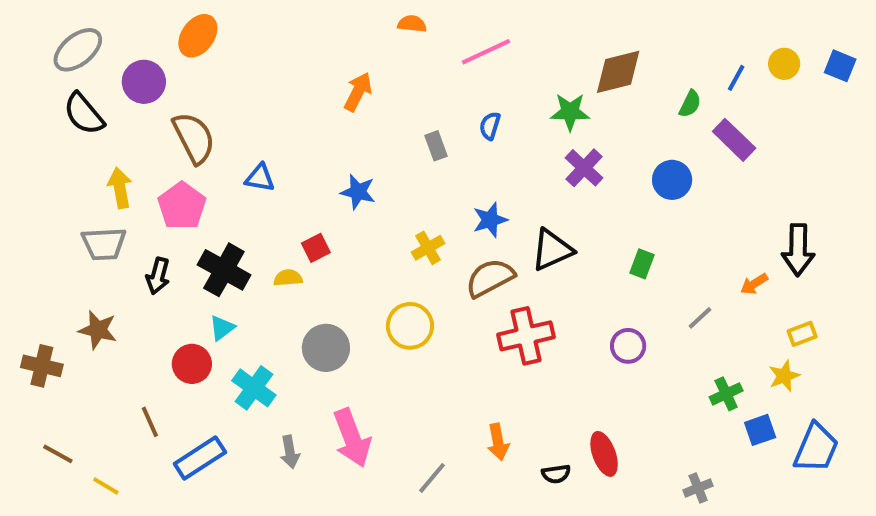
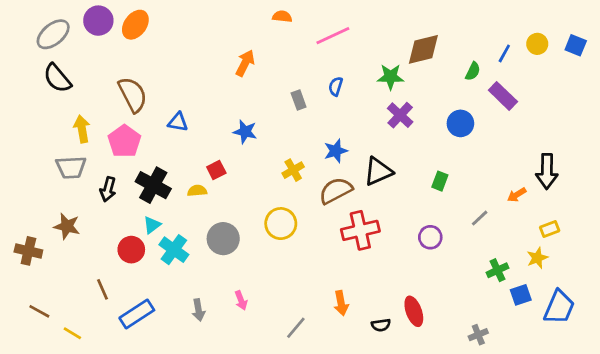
purple circle: (144, 82) -> (98, 21), moved
cyan cross: (254, 388) -> (174, 250), moved
pink arrow: (352, 438) -> (241, 300), size x0.5

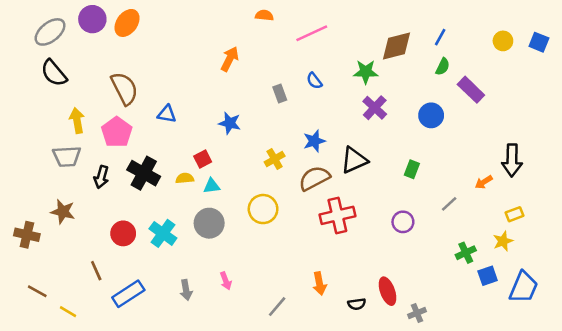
blue line: (504, 53) -> (440, 37), moved
blue semicircle: (336, 86) -> (314, 81), turned -54
cyan triangle: (152, 225) -> (212, 186), moved, turned 30
gray cross: (478, 335) -> (417, 313), moved

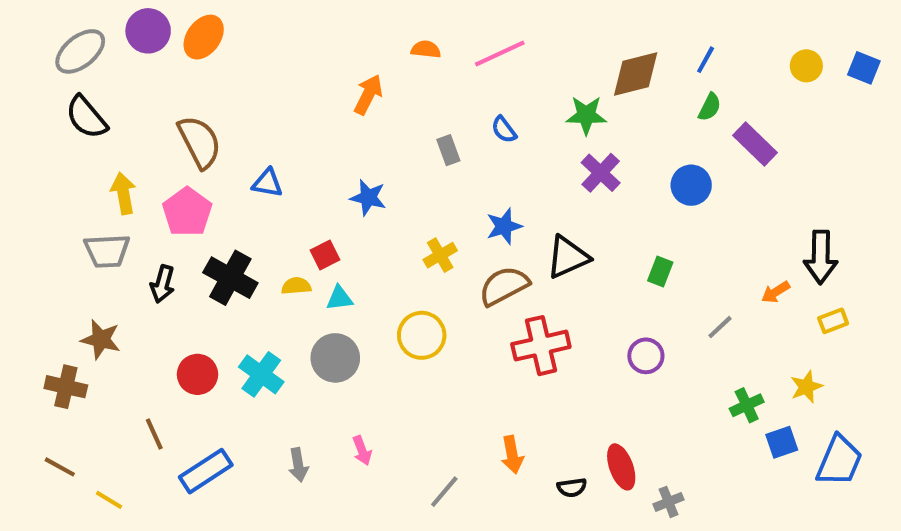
orange semicircle: (264, 15) -> (426, 49), moved
yellow rectangle: (515, 214) -> (833, 321), moved
brown cross: (27, 235) -> (66, 387), moved

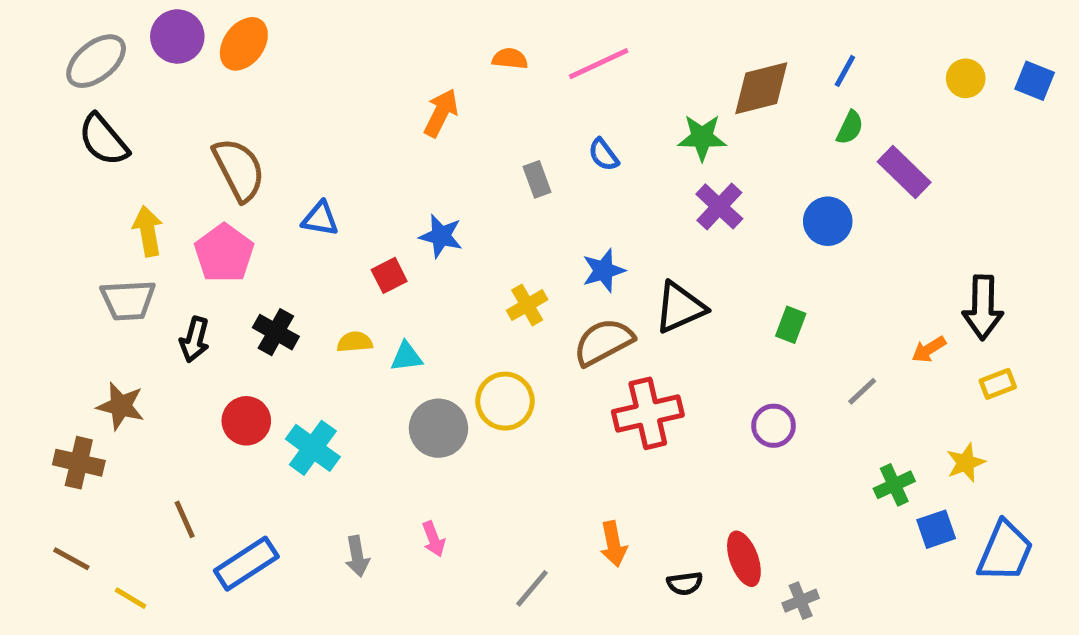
red square: (325, 255) -> (389, 275), moved
black cross: (230, 278) -> (276, 332), size x0.7
gray circle: (335, 358) -> (438, 428), moved
red circle: (197, 374) -> (246, 421), moved

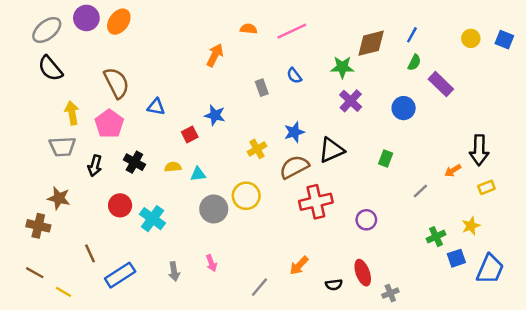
purple circle: (774, 426) -> (366, 220), moved
orange arrow: (613, 544) -> (299, 265), turned 55

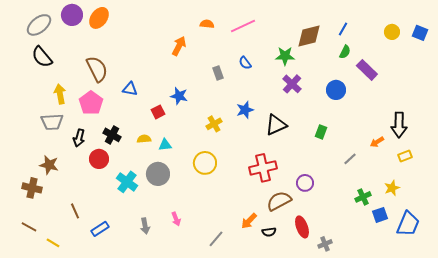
brown semicircle: (294, 167) -> (279, 201), moved
red circle: (120, 205) -> (99, 159), moved
gray circle: (214, 209) -> (158, 174), moved
blue rectangle: (120, 275) -> (100, 229), size x0.7
black semicircle: (334, 285) -> (269, 232), moved

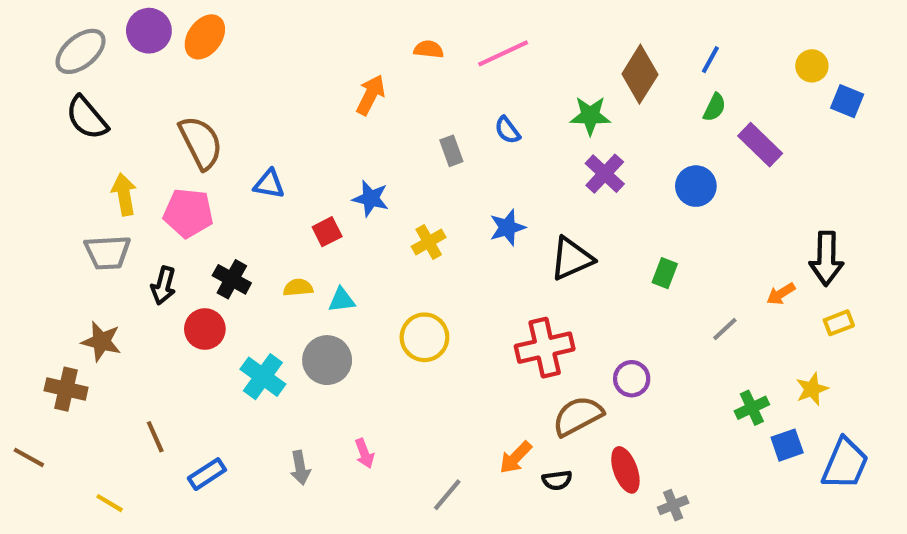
blue square: (420, 33) -> (847, 101), moved
brown diamond: (309, 36) -> (640, 74), turned -44
pink pentagon: (91, 103) -> (188, 213), turned -30
yellow cross: (214, 124) -> (429, 242), moved
brown line: (29, 227) -> (29, 457), moved

